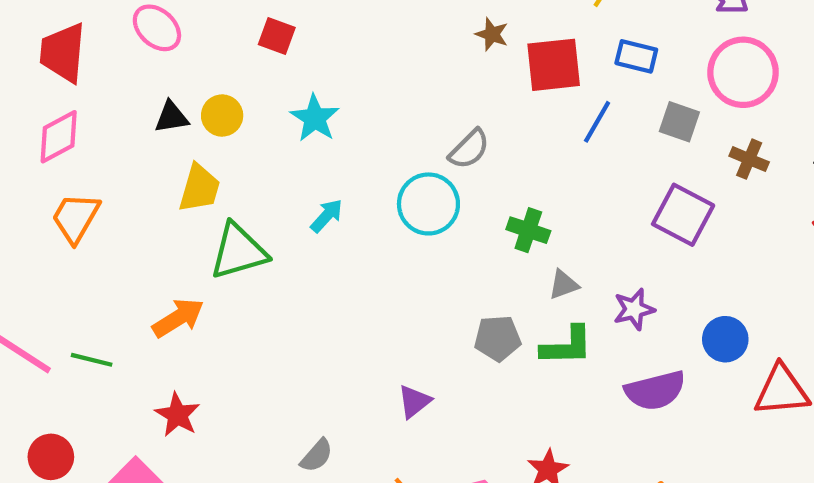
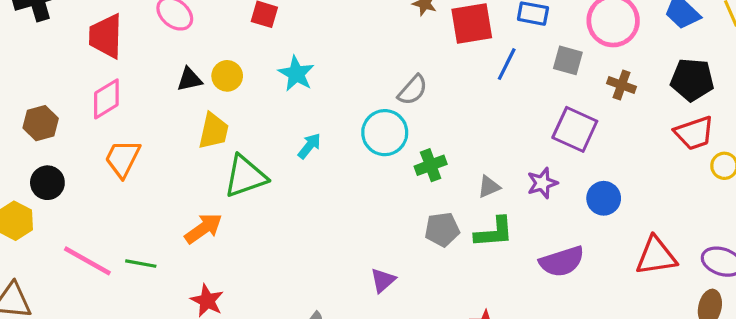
green cross: (528, 230) -> (431, 165), moved, turned -36
purple star: (634, 309) -> (542, 183), moved
blue circle: (725, 339) -> (604, 198), moved

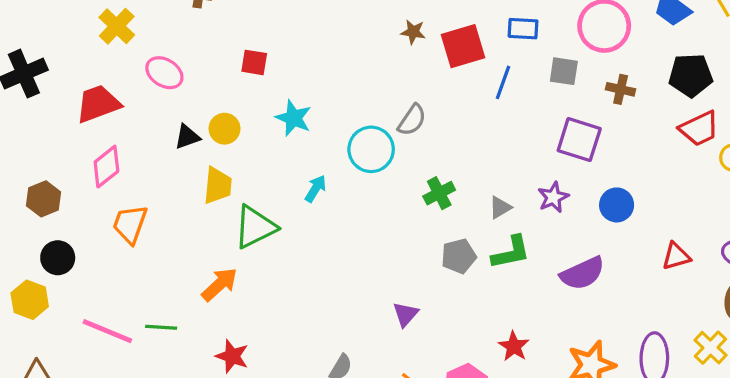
red trapezoid: (106, 36) -> (98, 104), turned 75
cyan circle: (385, 133) -> (371, 149), moved
red triangle: (656, 256) -> (676, 256), size x0.7

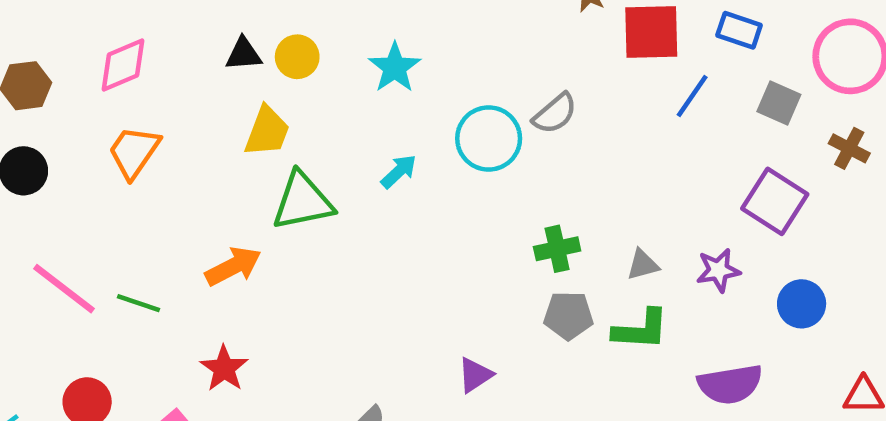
green cross: (439, 193) -> (557, 249), moved

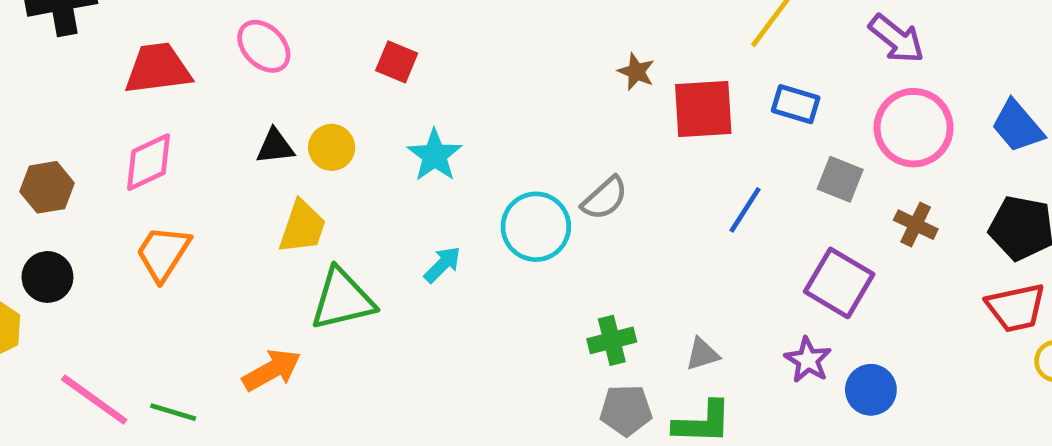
blue line: (692, 96) -> (745, 210), moved
purple star: (718, 270) -> (808, 360), moved, turned -30

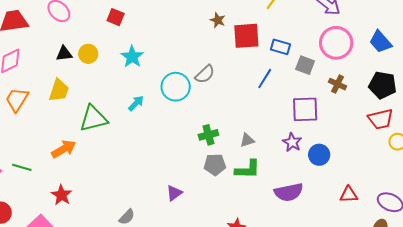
blue rectangle: (796, 104) -> (281, 47), moved
yellow trapezoid: (302, 227) -> (59, 90), moved
purple square: (839, 283) -> (305, 109), turned -32

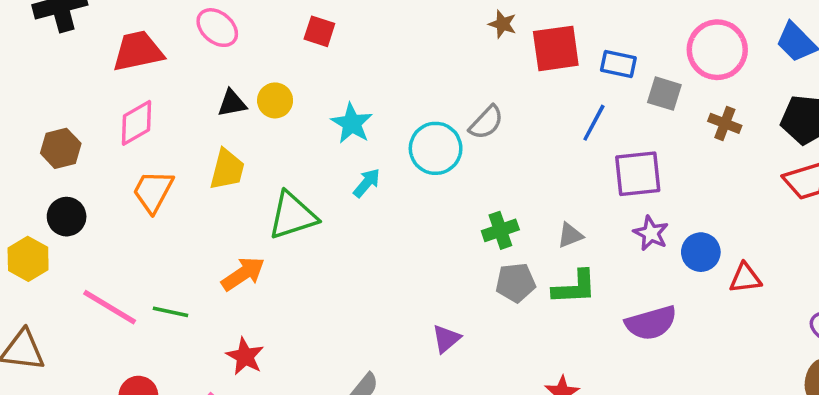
cyan star: (132, 57) -> (352, 123), moved
purple square: (305, 109) -> (638, 174), moved
red triangle: (349, 195) -> (745, 278), moved

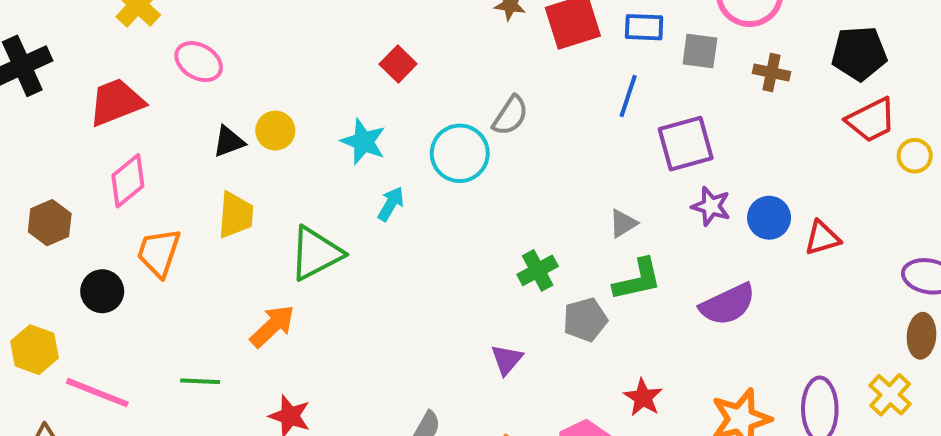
red square: (319, 31) -> (398, 64), moved, turned 36
black circle: (67, 217) -> (102, 291), moved
green cross: (500, 230) -> (538, 270), moved
gray pentagon: (515, 283) -> (585, 320), moved
pink line: (110, 307) -> (97, 393), moved

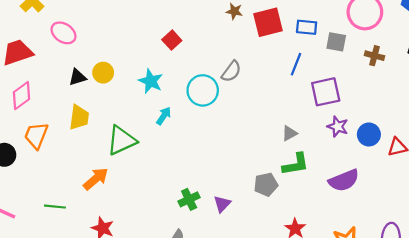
green cross: (538, 270) -> (189, 199), moved

